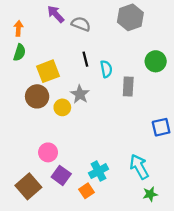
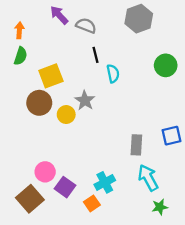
black line: (85, 59) -> (95, 55), moved
gray rectangle: (128, 87) -> (136, 145), moved
pink circle: (48, 152) -> (45, 172), moved

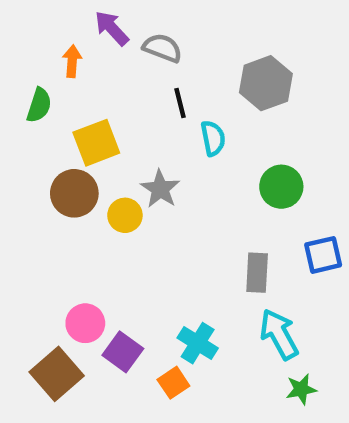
gray hexagon: (139, 19) -> (266, 83), moved
orange arrow: (19, 30) -> (72, 61), moved
green circle: (166, 65) -> (281, 187), moved
cyan cross: (105, 182) -> (198, 343), turned -30

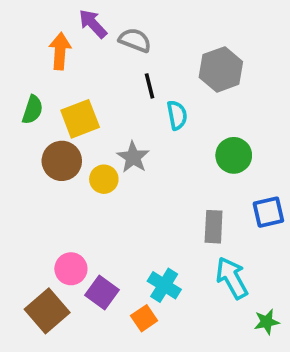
orange arrow: (72, 61) -> (60, 51), size x1.4
green semicircle: (39, 105) -> (33, 110), moved
green star: (301, 389) -> (267, 322), moved

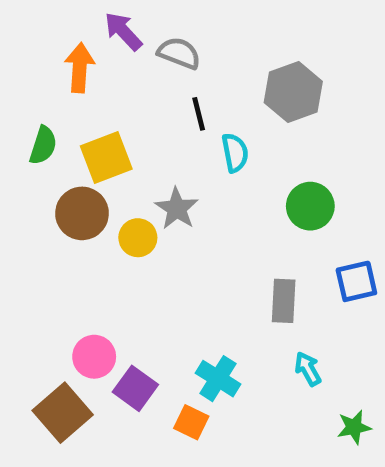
cyan arrow: (232, 278) -> (308, 369), size x0.6
orange square: (144, 318) -> (191, 422), turned -30

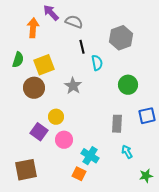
yellow circle: (138, 238) -> (56, 117), moved
pink circle: (94, 357) -> (64, 140), moved
purple square: (135, 388) -> (39, 132), moved
brown square: (63, 413) -> (26, 170), turned 30

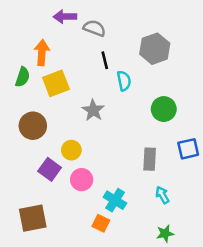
purple arrow: (51, 13) -> (65, 17), turned -48
orange arrow: (33, 28) -> (42, 53), moved
brown circle: (34, 88) -> (33, 126), moved
green star: (146, 176) -> (165, 234), moved

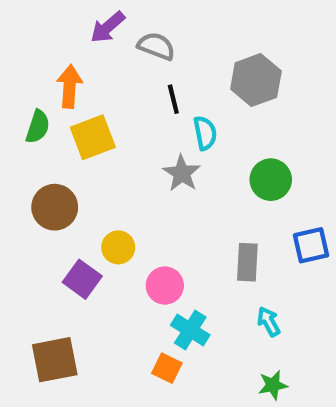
purple arrow: (65, 17) -> (108, 27), turned -40
gray star: (93, 110) -> (182, 173), moved
pink circle: (82, 180) -> (165, 286), moved

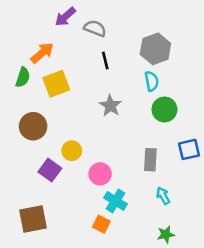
orange arrow: (70, 86) -> (42, 53), turned 45
cyan semicircle: (205, 133) -> (152, 81), moved

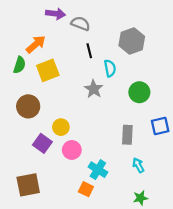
purple arrow: (65, 17) -> (55, 14), turned -132
cyan semicircle: (152, 81) -> (110, 68), moved
pink circle: (100, 174) -> (72, 150), moved

